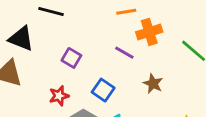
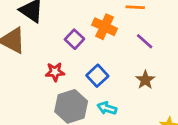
orange cross: (149, 32) -> (105, 27), moved, turned 30
purple line: (124, 53) -> (145, 41), moved

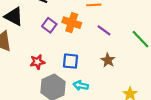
purple square: (74, 39) -> (49, 25), moved
blue square: (97, 76) -> (70, 61), turned -35

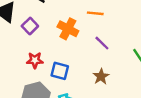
purple square: (49, 25) -> (30, 26), moved
red star: (37, 62) -> (35, 60), moved

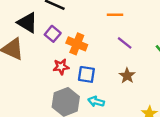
orange cross: (68, 29) -> (77, 44), moved

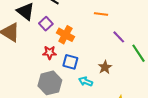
purple line: (125, 43) -> (119, 37), moved
cyan arrow: (96, 102) -> (86, 81), moved

